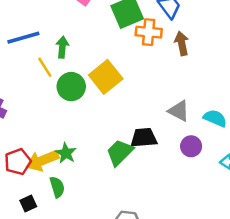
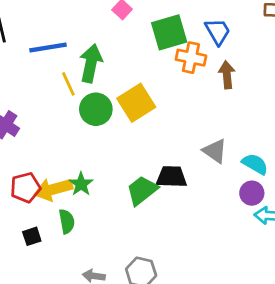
green arrow: (62, 47) -> (91, 63), size x1.5
purple circle: (191, 146) -> (252, 193), moved

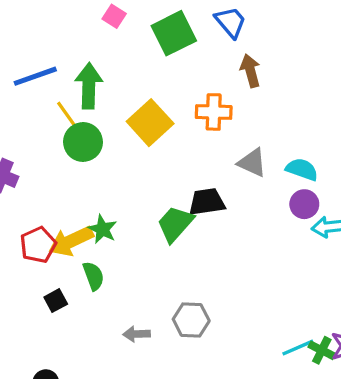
orange cross: (191, 58) -> (214, 112), moved
green circle: (96, 109) -> (83, 142), moved

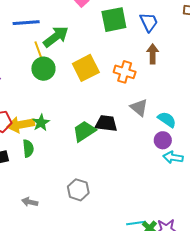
green arrow: (89, 86) -> (56, 37), turned 36
gray arrow: (137, 334) -> (30, 202), moved

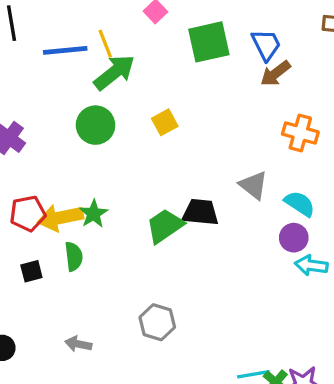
yellow line: (38, 50) -> (105, 44), moved
brown arrow: (153, 54) -> (275, 74), moved, turned -126
yellow square: (86, 68) -> (165, 122), size x0.6
orange cross: (125, 72) -> (300, 133), moved

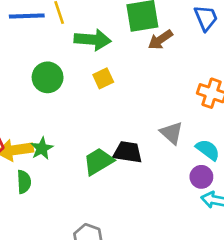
blue trapezoid: (266, 45) -> (206, 18), moved
green arrow: (114, 72) -> (93, 40), moved, turned 40
brown arrow: (275, 74) -> (160, 40), moved

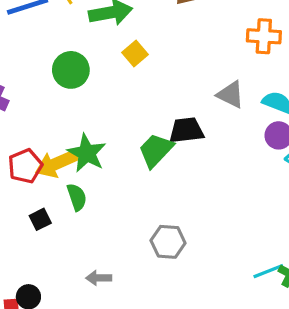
green star: (42, 148) -> (87, 153), size x1.4

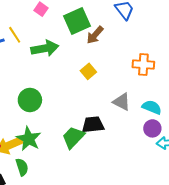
yellow square: (135, 53) -> (88, 71), moved
green circle: (71, 70) -> (30, 100), moved

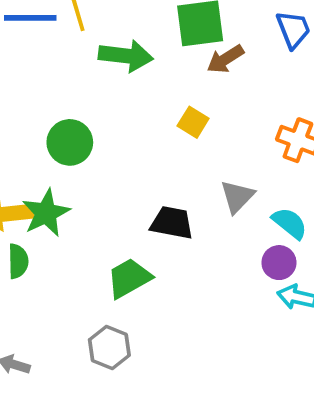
yellow square: (88, 71) -> (193, 122), turned -35
gray triangle: (122, 102) -> (237, 197), turned 30
green trapezoid: (73, 137) -> (129, 278), moved

